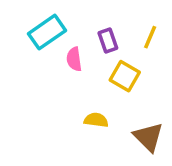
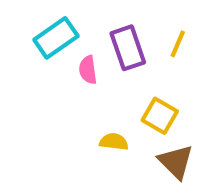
purple rectangle: (108, 41) -> (128, 48), size x1.5
yellow square: (125, 76) -> (160, 116), moved

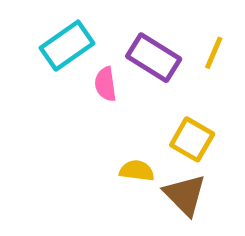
purple rectangle: (128, 48) -> (154, 58), turned -39
brown triangle: (176, 162) -> (185, 195), moved

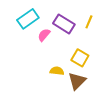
pink semicircle: (105, 84) -> (44, 35), turned 48
brown triangle: (185, 195) -> (77, 81), turned 30

